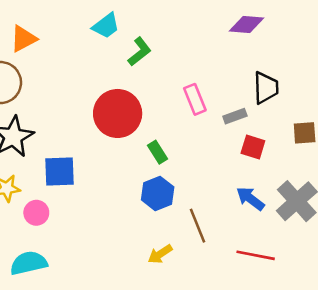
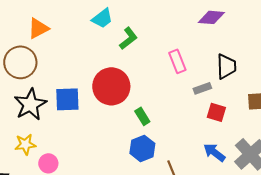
pink rectangle: (195, 99) -> (177, 61), moved
blue square: (60, 171) -> (67, 99), moved

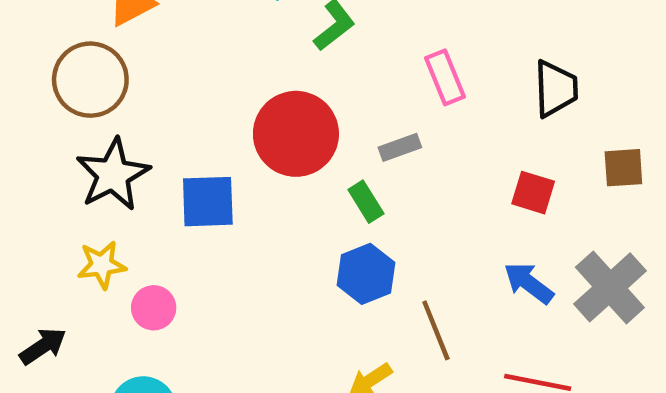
gray rectangle: (202, 88) -> (400, 147), moved
blue square: (67, 99) -> (208, 202), moved

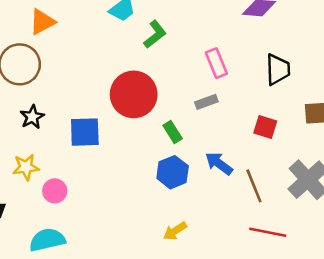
gray rectangle: (400, 147) -> (206, 102), moved
black star: (113, 174) -> (32, 117), size x0.6
blue arrow: (529, 283) -> (219, 163), moved
brown line: (436, 330) -> (254, 186), moved

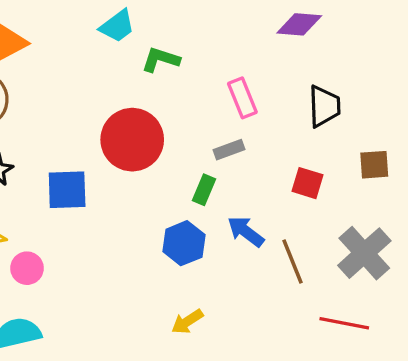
green L-shape: (155, 34) -> (161, 59), turned -124
green rectangle: (173, 132) -> (204, 190), moved, turned 55
red line: (268, 232) -> (344, 323), moved

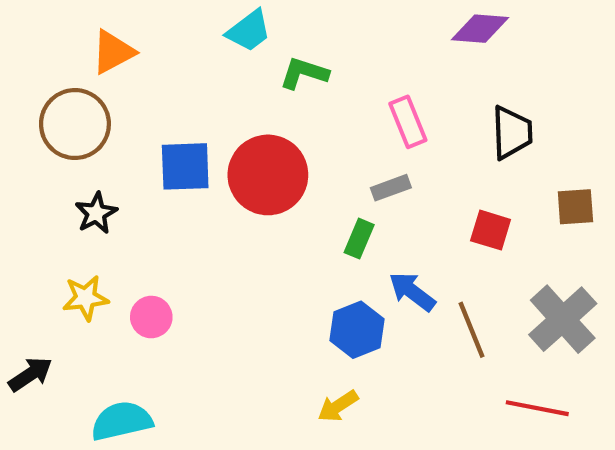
blue square: (67, 190) -> (185, 166), moved
blue hexagon: (184, 243) -> (357, 330), moved
pink circle: (27, 268) -> (151, 317), moved

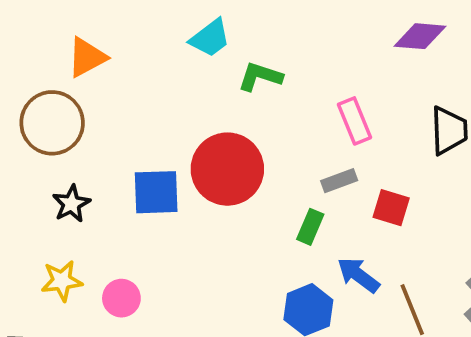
blue square: (185, 166) -> (156, 192), moved
red square: (491, 230) -> (391, 208), moved

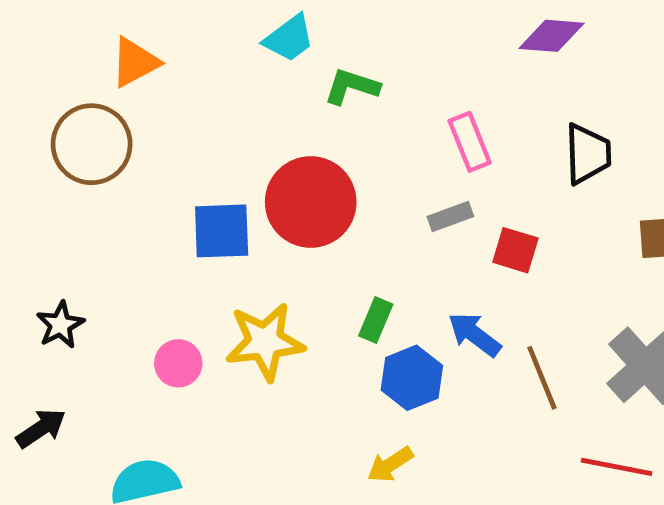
black star: (71, 204) -> (60, 325), moved
green rectangle: (310, 227) -> (376, 320), moved
yellow star: (62, 281) -> (265, 342), moved, size x1.5

